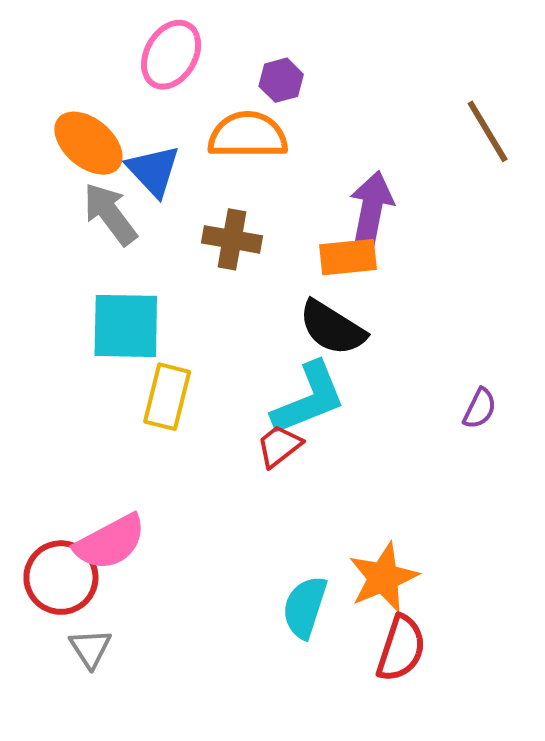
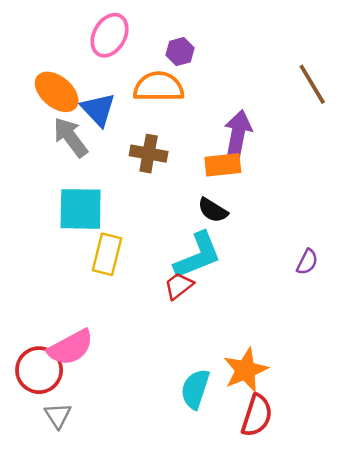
black semicircle: (332, 328) -> (213, 210), size x0.7

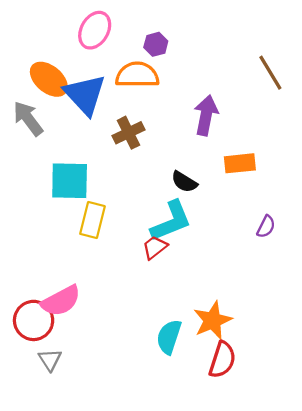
blue triangle: (98, 109) -> (85, 95), size x1.4
gray arrow: (70, 137) -> (28, 119), moved
brown cross: (149, 154) -> (129, 133), turned -36
orange rectangle: (223, 165) -> (240, 163), moved

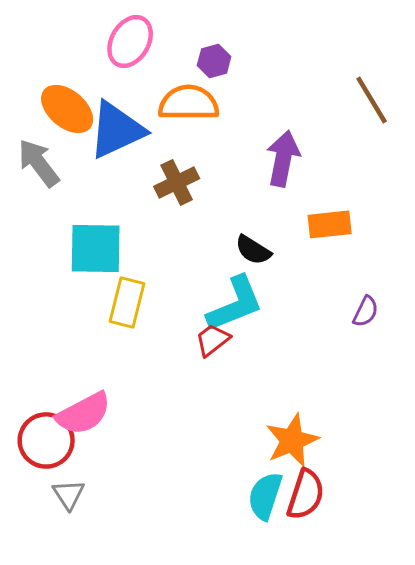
blue triangle: (85, 95) -> (117, 130), turned 48
cyan semicircle: (169, 337) -> (265, 496), moved

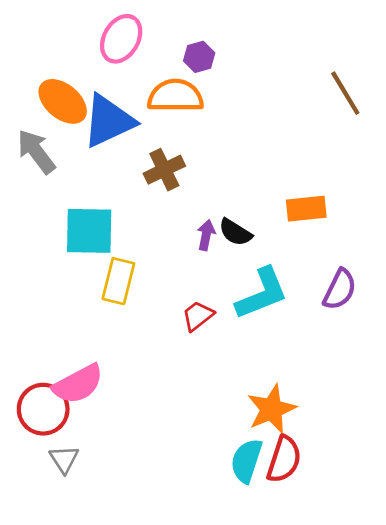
purple arrow: (283, 158) -> (206, 235), moved, size x0.6
cyan L-shape: (235, 304) -> (262, 294), moved
purple semicircle: (366, 311) -> (340, 289), size x1.4

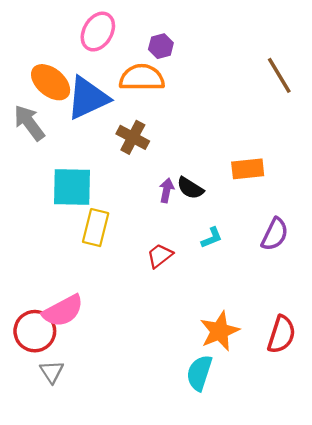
brown cross: (164, 170) -> (133, 137), turned -36
cyan L-shape: (262, 294) -> (212, 238), size x0.5
red semicircle: (284, 459) -> (281, 335), moved

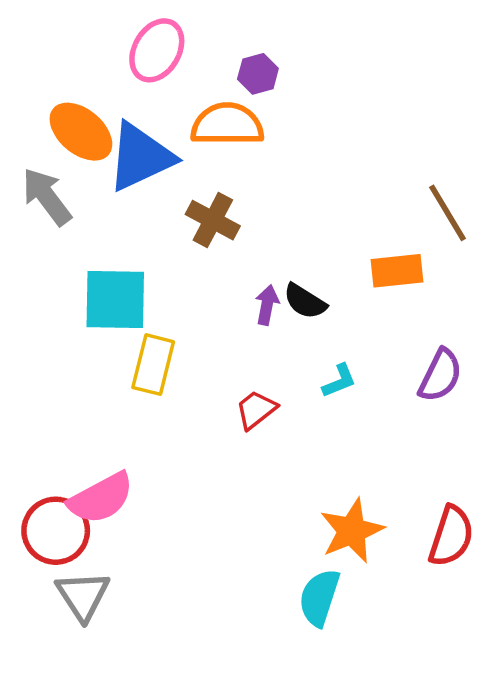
brown line: (279, 75) -> (448, 213), moved
gray triangle: (52, 372) -> (83, 596), size x1.4

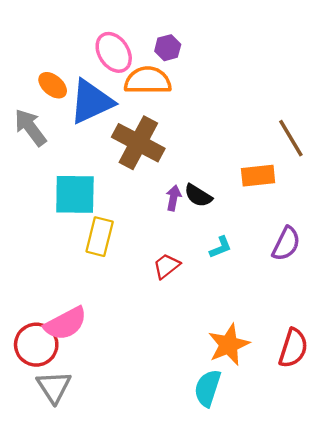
pink ellipse: (157, 50) -> (114, 52), moved, turned -63
orange ellipse: (81, 132) -> (53, 85), size x0.7
brown cross: (213, 220) -> (138, 143), size x1.5

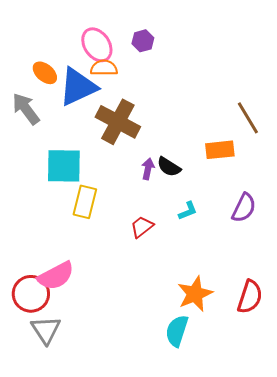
orange semicircle: (148, 81) -> (104, 68), moved, size x0.7

